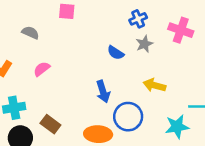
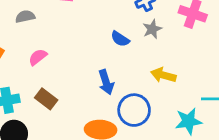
gray semicircle: (30, 33) -> (25, 17), turned -36
brown rectangle: (50, 124) -> (46, 99), moved

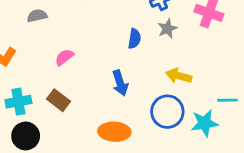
blue semicircle: (120, 39) -> (134, 39), turned -114
pink semicircle: (38, 57) -> (64, 57), moved
blue circle: (134, 110) -> (167, 112), moved

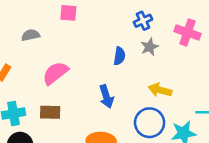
pink semicircle: (64, 57) -> (55, 73), size x1.5
brown rectangle: (59, 100) -> (50, 112), turned -36

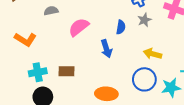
pink semicircle: (55, 73) -> (79, 27), moved
blue arrow: (106, 97) -> (106, 49), moved

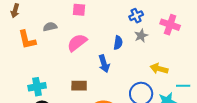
orange L-shape: (25, 39) -> (27, 40), moved, turned 45
yellow arrow: (153, 54) -> (159, 69), moved
brown rectangle: (66, 71) -> (79, 86), moved

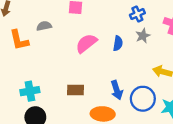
pink semicircle: (77, 43) -> (86, 43), moved
blue arrow: (104, 64) -> (117, 90), moved

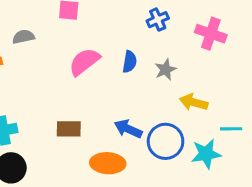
gray star: (143, 36) -> (166, 70), moved
blue arrow: (117, 90) -> (128, 129), turned 132

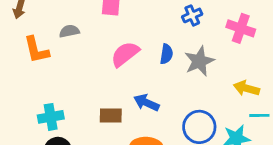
gray star: (166, 70) -> (199, 61), size x1.5
yellow arrow: (194, 102) -> (246, 88), moved
blue arrow: (128, 129) -> (146, 103), moved

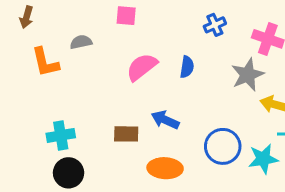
gray star: (199, 61) -> (248, 75), moved

